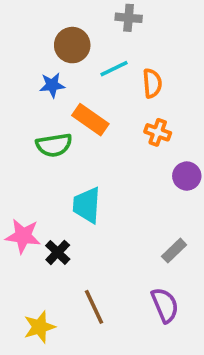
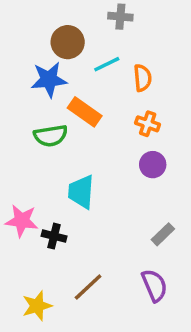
blue star: (52, 85) -> (49, 80), size x1.5
purple circle: (187, 176) -> (153, 165), moved
black cross: (58, 252) -> (54, 236), turned -30
brown line: (94, 307) -> (88, 287), turned 72

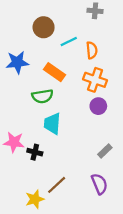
gray cross: (120, 17) -> (95, 11), moved
blue star: (49, 80) -> (17, 62), moved
orange cross: (148, 124) -> (95, 80), size x1.5
green semicircle: (51, 136) -> (42, 96), moved
yellow star: (37, 306) -> (35, 199), moved

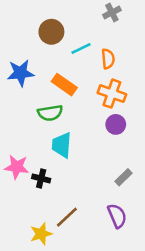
gray cross: (95, 11) -> (112, 12), turned -32

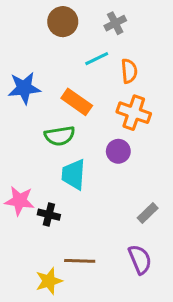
gray cross: (112, 12) -> (115, 23), moved
brown circle: (51, 32) -> (63, 22), moved
purple circle: (116, 124) -> (118, 151), moved
brown line: (67, 217) -> (80, 261), turned 45

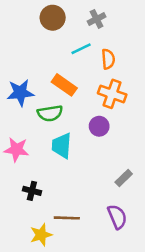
blue star: (24, 88) -> (20, 93), moved
pink star: (20, 201) -> (16, 149), moved
black cross: (49, 215) -> (32, 191), moved

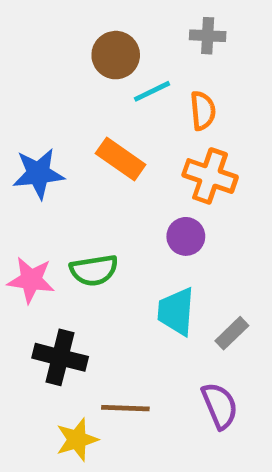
brown circle: (53, 18) -> (116, 55), moved
gray cross: (97, 19) -> (208, 36), moved, turned 30
green semicircle: (50, 113) -> (94, 270), moved
cyan trapezoid: (62, 146) -> (176, 311), moved
black cross: (32, 191) -> (60, 357), size x1.5

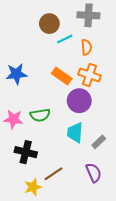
gray cross: (208, 36) -> (88, 15), size x1.5
orange rectangle: (121, 159) -> (62, 76), moved
purple circle: (186, 236) -> (79, 101), size x1.5
brown line: (125, 408) -> (53, 174), turned -36

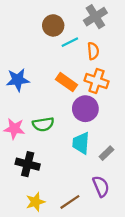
gray cross: (88, 15) -> (95, 17), turned -35
brown line: (53, 174) -> (70, 202), moved

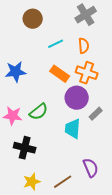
brown circle: (53, 25) -> (33, 19), moved
cyan line: (70, 42) -> (56, 44), moved
green semicircle: (43, 124) -> (39, 112), turned -30
gray rectangle: (106, 153) -> (96, 114), moved

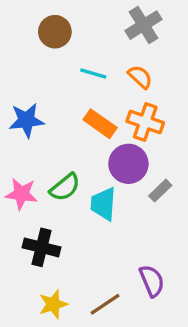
cyan line: (56, 44) -> (93, 74), turned 42
orange semicircle: (84, 46) -> (140, 77), turned -42
cyan trapezoid: (73, 129) -> (103, 204), moved

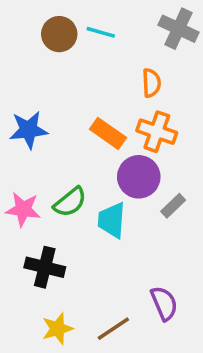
gray cross: (144, 25) -> (179, 29), moved, turned -33
cyan line: (93, 74) -> (101, 32), moved
orange semicircle: (140, 77) -> (151, 83), turned 44

